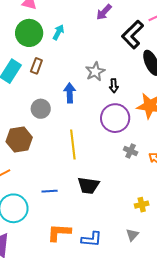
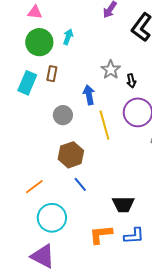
brown hexagon: (19, 139) -> (71, 155), moved
yellow line: (73, 145) -> (104, 125), moved
black trapezoid: (88, 186) -> (123, 204), moved
blue line: (50, 191) -> (80, 184), moved, turned 63

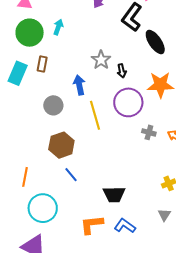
orange line: (34, 187) -> (25, 177), turned -42
blue L-shape: (134, 236) -> (125, 226), turned -140

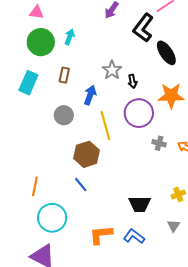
brown rectangle: (42, 64) -> (64, 75), moved
blue arrow: (79, 85) -> (90, 95), turned 30
brown hexagon: (61, 145) -> (87, 154), moved
black trapezoid: (114, 194) -> (140, 204), moved

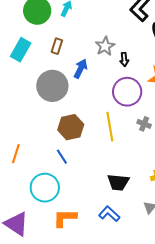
gray circle: (64, 115) -> (52, 86), size x1.6
yellow line: (105, 125) -> (110, 127), moved
cyan circle: (52, 218) -> (45, 188), moved
orange L-shape: (101, 235) -> (65, 218), moved

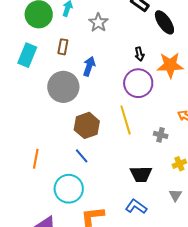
gray star: (105, 46) -> (98, 23), moved
black arrow: (124, 59) -> (139, 54), moved
gray cross: (144, 124) -> (161, 135), moved

